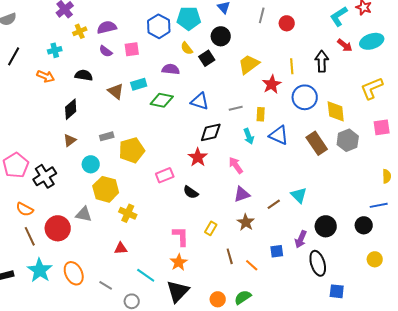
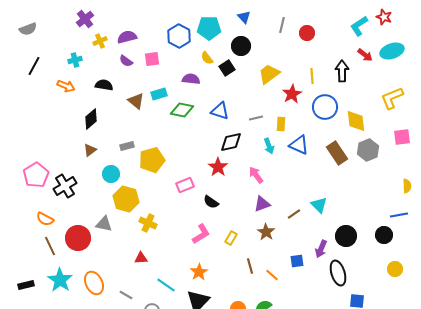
pink L-shape: (181, 236) -> (201, 234), moved, turned 60

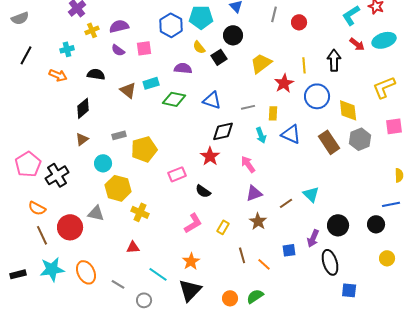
cyan star: (60, 280) -> (52, 269), turned 30

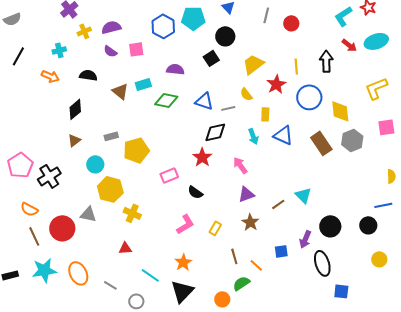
yellow semicircle: (199, 47) -> (246, 94), moved
gray line: (248, 107) -> (228, 108), moved
green semicircle: (255, 296) -> (241, 283), moved

